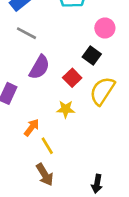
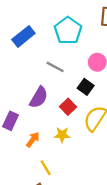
gray line: (26, 33) -> (55, 67), moved
orange arrow: (32, 127) -> (33, 140), moved

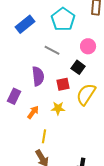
purple semicircle: (39, 97) -> (38, 76), turned -36
red square: (68, 107) -> (63, 84), turned 32
yellow line: (46, 168) -> (44, 136), turned 40

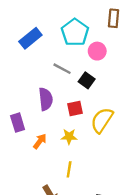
pink circle: (88, 46) -> (97, 51), moved
black square: (78, 67) -> (87, 80), moved
purple rectangle: (14, 96) -> (18, 123), turned -42
yellow line: (44, 136) -> (69, 169), moved

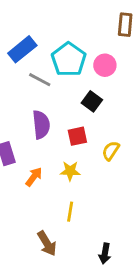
cyan pentagon: (75, 32) -> (69, 59), moved
gray line: (62, 69) -> (40, 80), moved
yellow semicircle: (102, 120) -> (111, 151), size x0.6

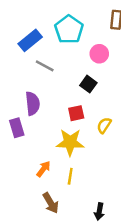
cyan pentagon: (69, 59) -> (69, 29), moved
purple semicircle: (41, 125) -> (33, 103), moved
yellow star: (70, 171) -> (70, 142), size x1.6
orange arrow: (34, 177) -> (43, 169), moved

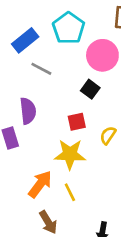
pink circle: (99, 54) -> (102, 55), size x1.5
orange arrow: (43, 169) -> (40, 184), size x1.5
yellow line: (70, 176) -> (70, 192), turned -35

